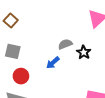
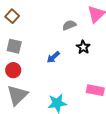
gray semicircle: (65, 44) -> (69, 25), moved
red circle: (21, 76) -> (13, 70), moved

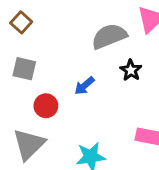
gray semicircle: (69, 25) -> (109, 36), size x1.6
red circle: (13, 70) -> (46, 106), moved

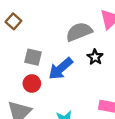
gray square: (24, 69) -> (33, 57), moved
blue arrow: (84, 86) -> (61, 69), size x1.6

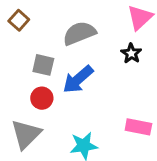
gray semicircle: (79, 32) -> (79, 33), moved
black star: (95, 57) -> (131, 53), moved

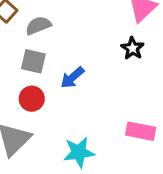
gray semicircle: (79, 33) -> (38, 26), moved, size x0.7
blue arrow: (78, 79) -> (72, 78), size x0.7

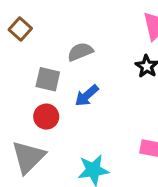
gray semicircle: (38, 26) -> (80, 52), moved

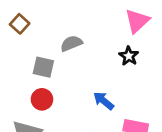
blue arrow: (87, 95) -> (104, 101), moved, turned 80

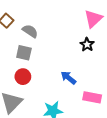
gray semicircle: (71, 43) -> (30, 31), moved, turned 56

